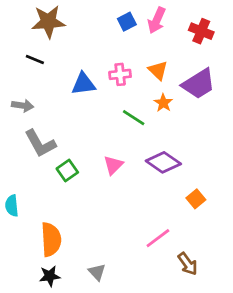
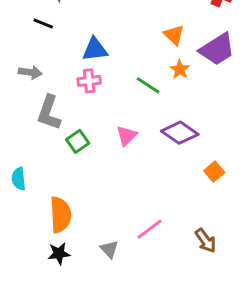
pink cross: (120, 74) -> (89, 81), moved
gray L-shape: (40, 143) -> (49, 113), turned 48
pink line: (158, 238) -> (150, 229), moved

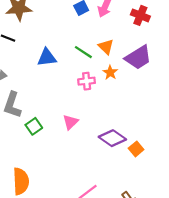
pink cross: (89, 81) -> (87, 81), moved
green line: (148, 85) -> (83, 52), moved
purple diamond: (180, 133) -> (112, 138), moved

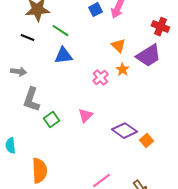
red cross: (140, 15) -> (160, 27), moved
green line: (83, 52) -> (60, 31), moved
pink cross: (87, 81) -> (100, 78), turned -35

